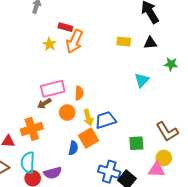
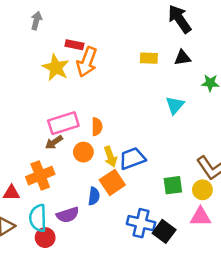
yellow star: (50, 44) -> (56, 68), size x1.5
yellow circle: (164, 158) -> (202, 190), moved
purple semicircle: (53, 173) -> (68, 215), moved

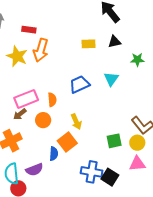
red rectangle: (74, 45) -> (29, 30), moved
yellow arrow: (110, 157) -> (76, 122), moved
blue trapezoid: (132, 158) -> (79, 84), moved

